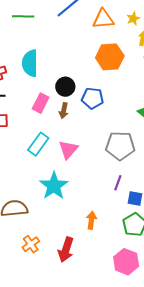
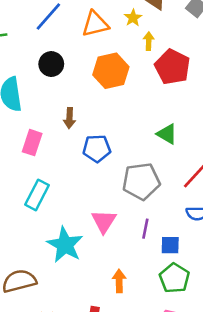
black circle: (65, 87) -> (51, 64), moved
blue pentagon: (92, 98) -> (97, 149), moved
brown arrow: (64, 111) -> (69, 118), moved
pink triangle: (68, 150) -> (104, 221), moved

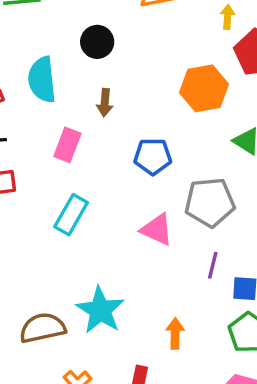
orange hexagon: (111, 71) -> (204, 88), moved
brown arrow: (69, 118) -> (105, 103), moved
pink triangle: (104, 221) -> (157, 230), moved, turned -40
cyan star: (65, 245) -> (100, 310), moved

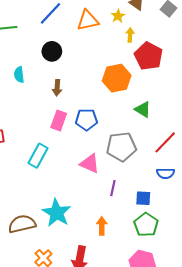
cyan semicircle: (42, 80) -> (19, 75), size x0.6
pink rectangle: (67, 145) -> (59, 121), moved
purple line: (213, 265) -> (113, 188), moved

